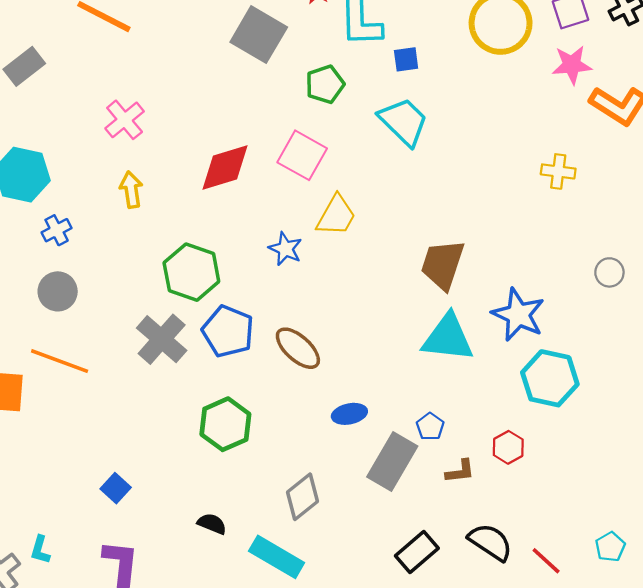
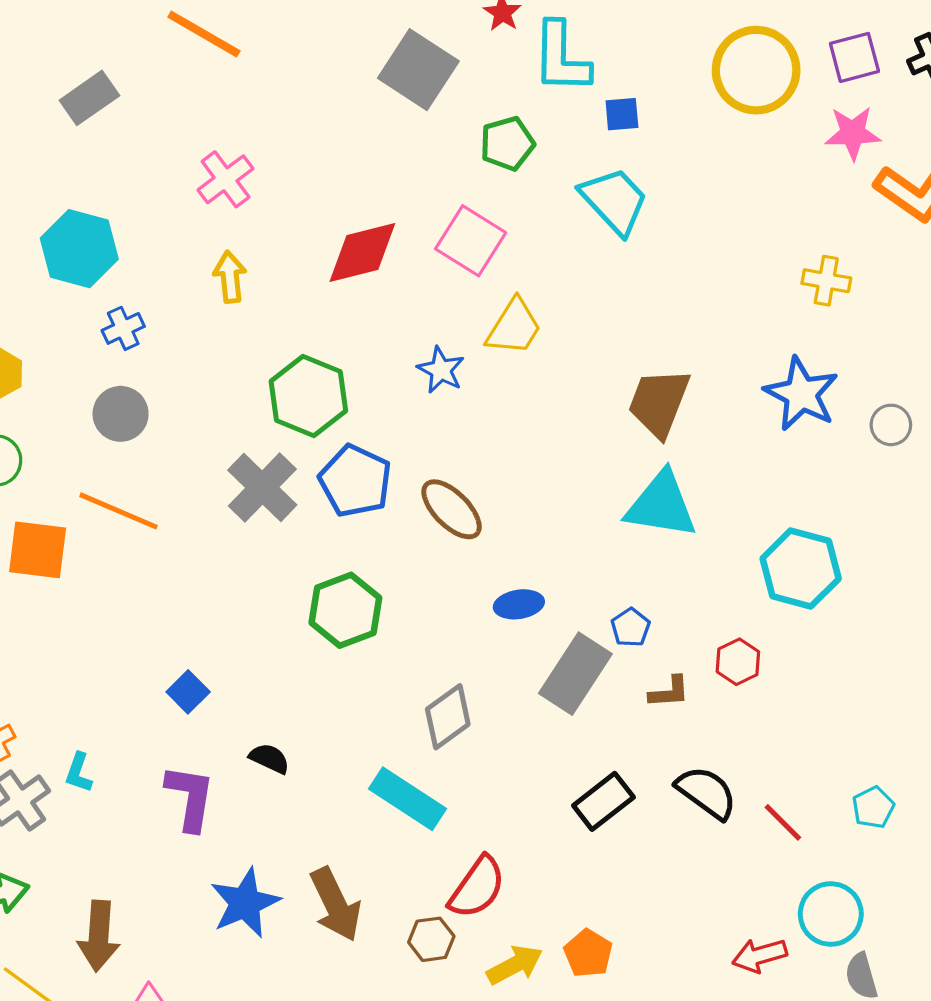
blue star: (518, 315) -> (801, 394), moved
black semicircle: (212, 524) -> (269, 758), moved

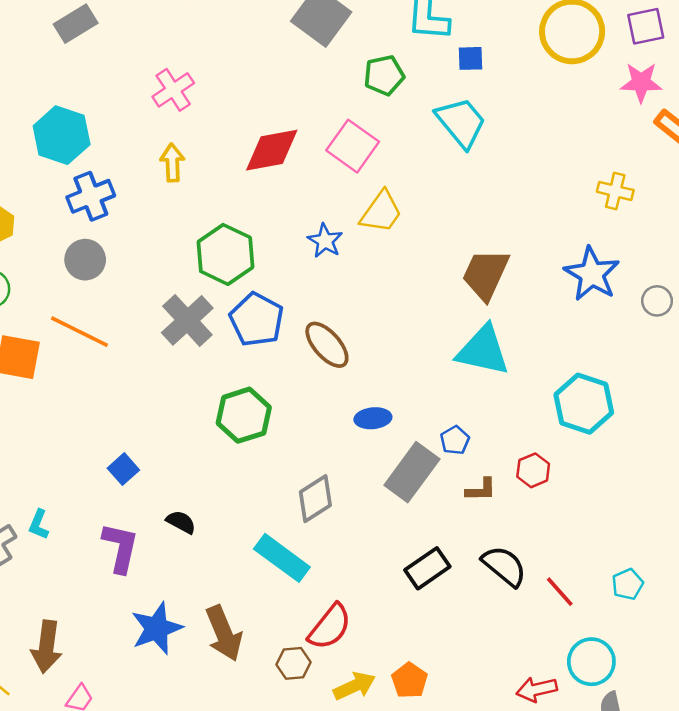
blue cross: (123, 328) -> (91, 196), size x1.5

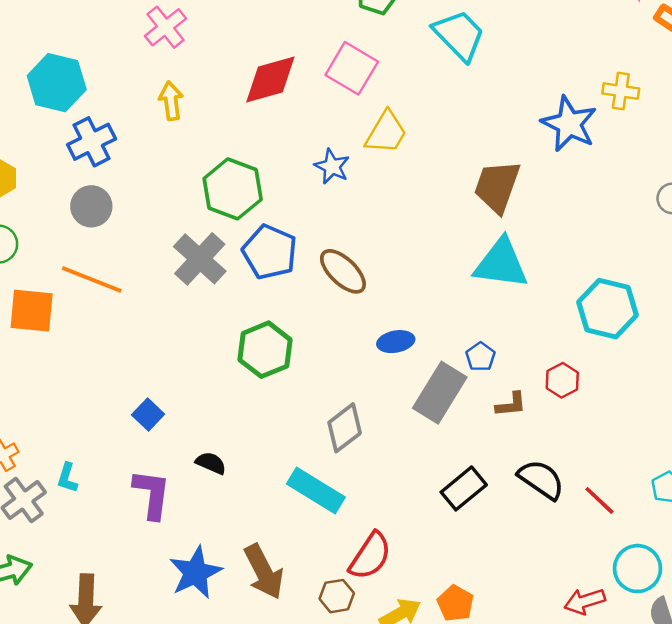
blue star: (592, 274) -> (569, 124), moved

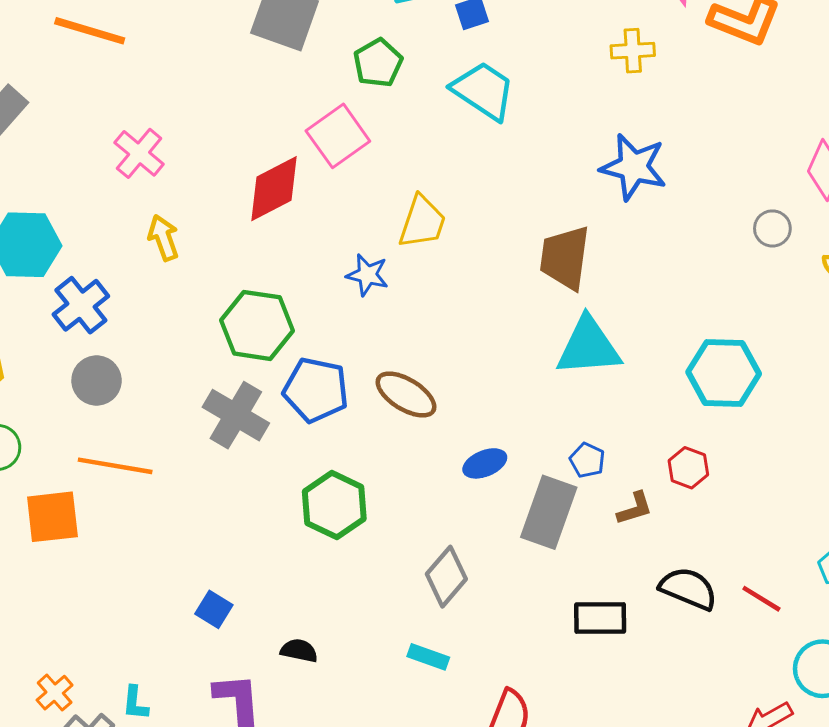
pink square: (352, 68) -> (338, 136), moved, turned 36
yellow cross: (621, 91) -> (633, 51), moved
black rectangle: (464, 488) -> (600, 618), turned 51
cyan rectangle: (316, 491) -> (428, 657), size x0.6

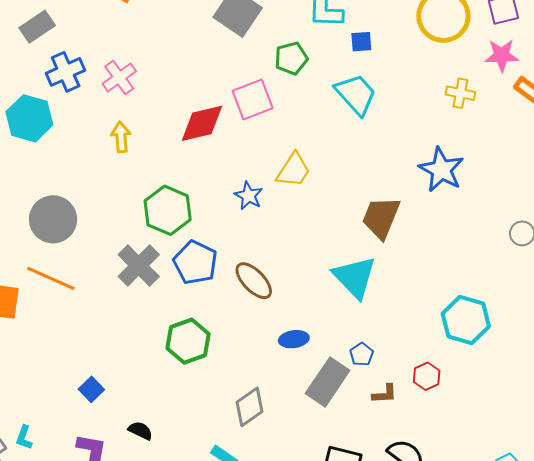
blue cross: (81, 305) -> (66, 72), moved
cyan triangle: (588, 347) -> (355, 277), moved, turned 36
gray circle: (97, 381) -> (53, 219), size x1.4

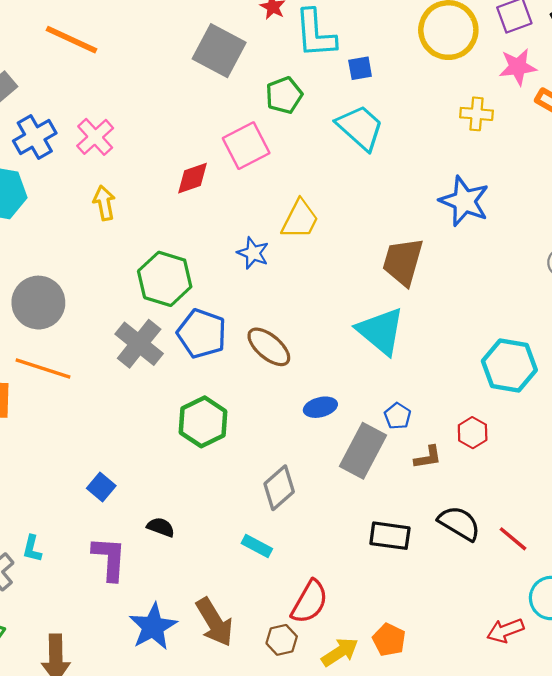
red diamond: (202, 123) -> (193, 178), size x0.7

